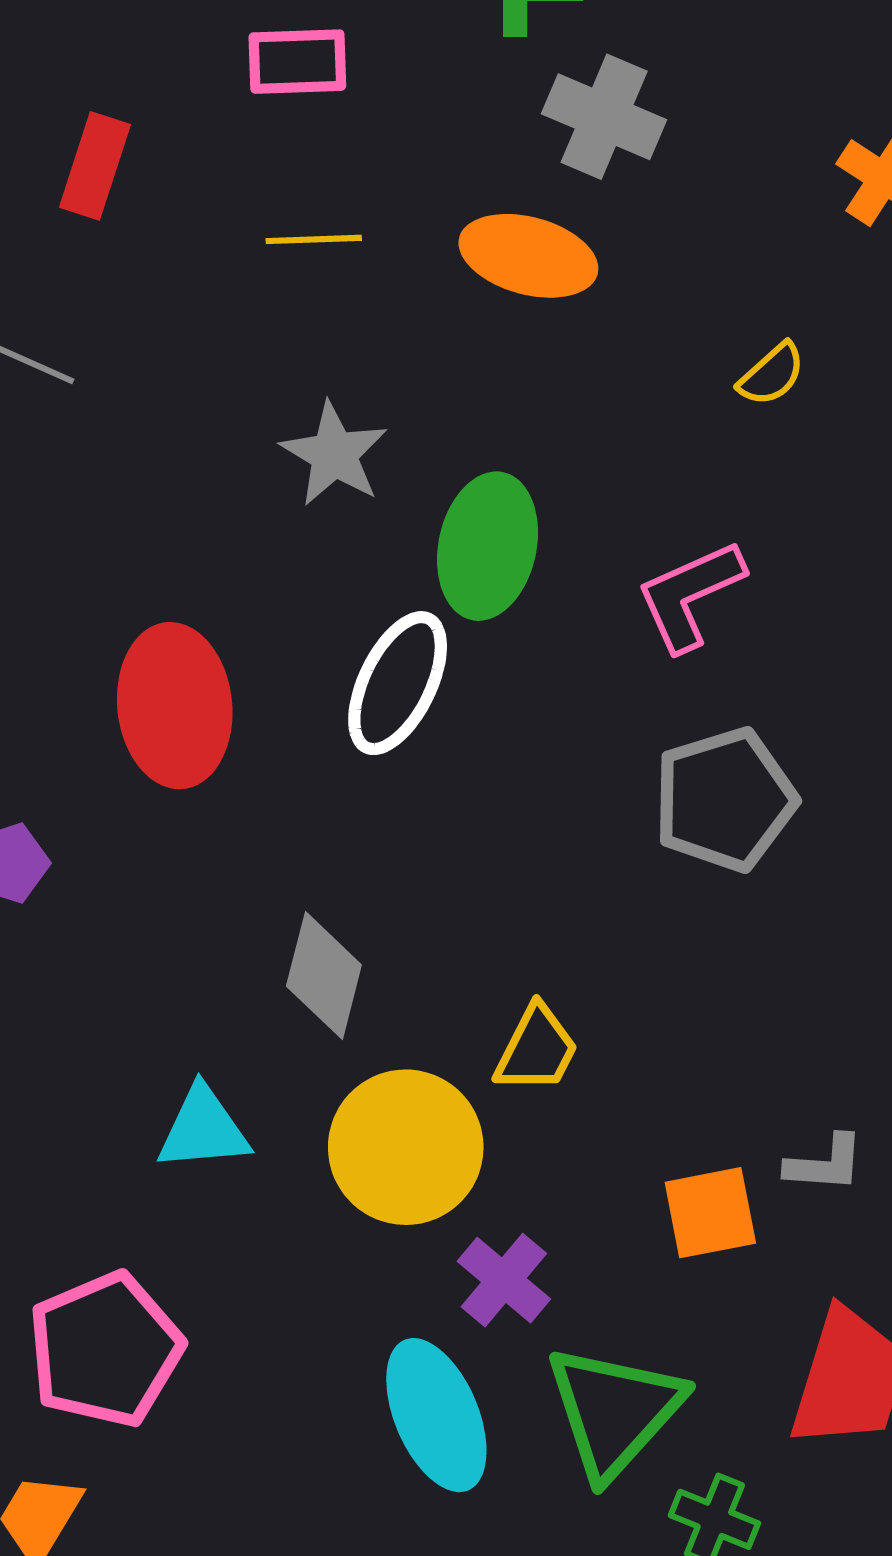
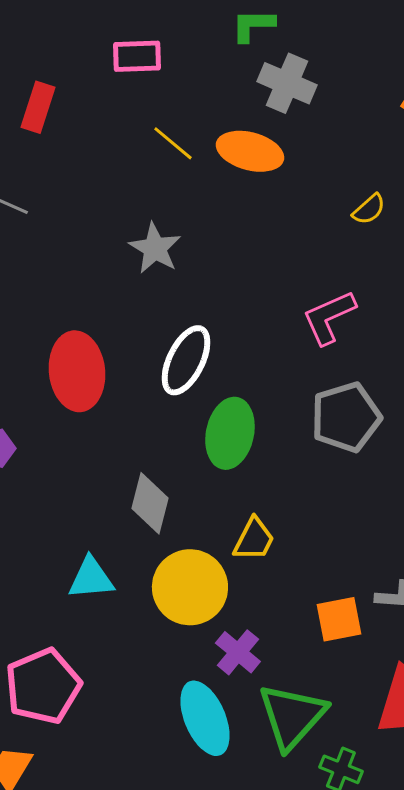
yellow line: (314, 239) -> (173, 143), moved, turned 42
green ellipse: (488, 546) -> (230, 433), moved

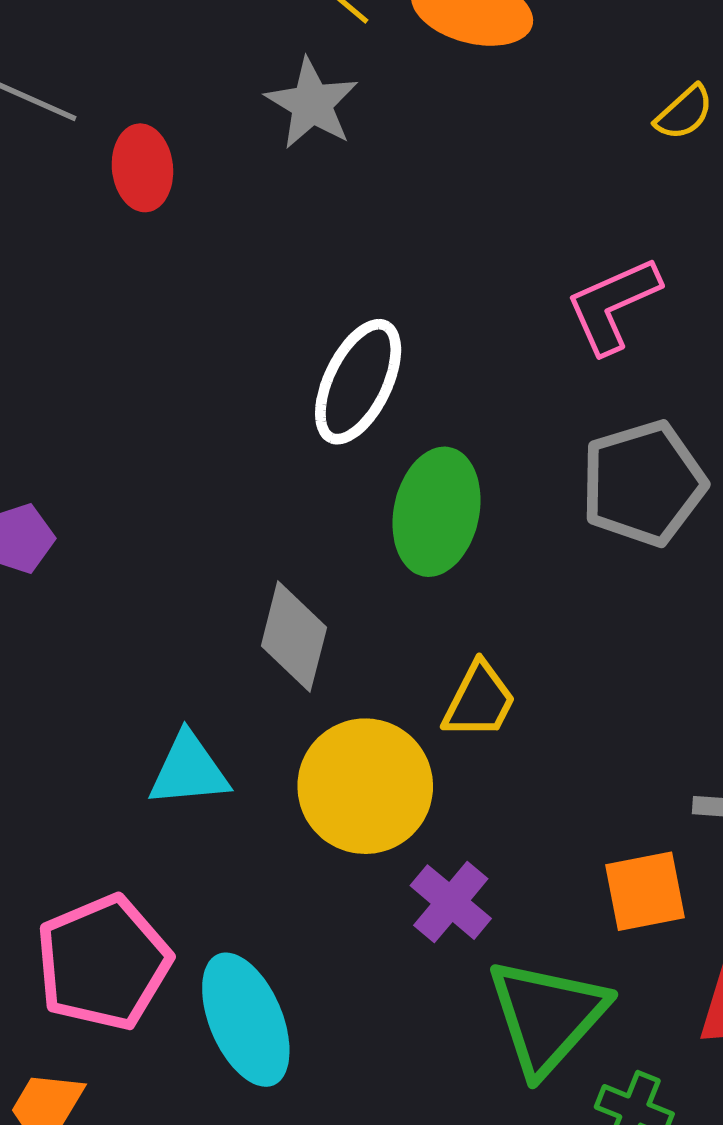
gray star: (155, 248) -> (312, 104), moved
red ellipse: (77, 371) -> (142, 168), moved, size x0.6
orange square: (339, 619) -> (645, 891), moved
cyan ellipse: (205, 718) -> (246, 1020), moved

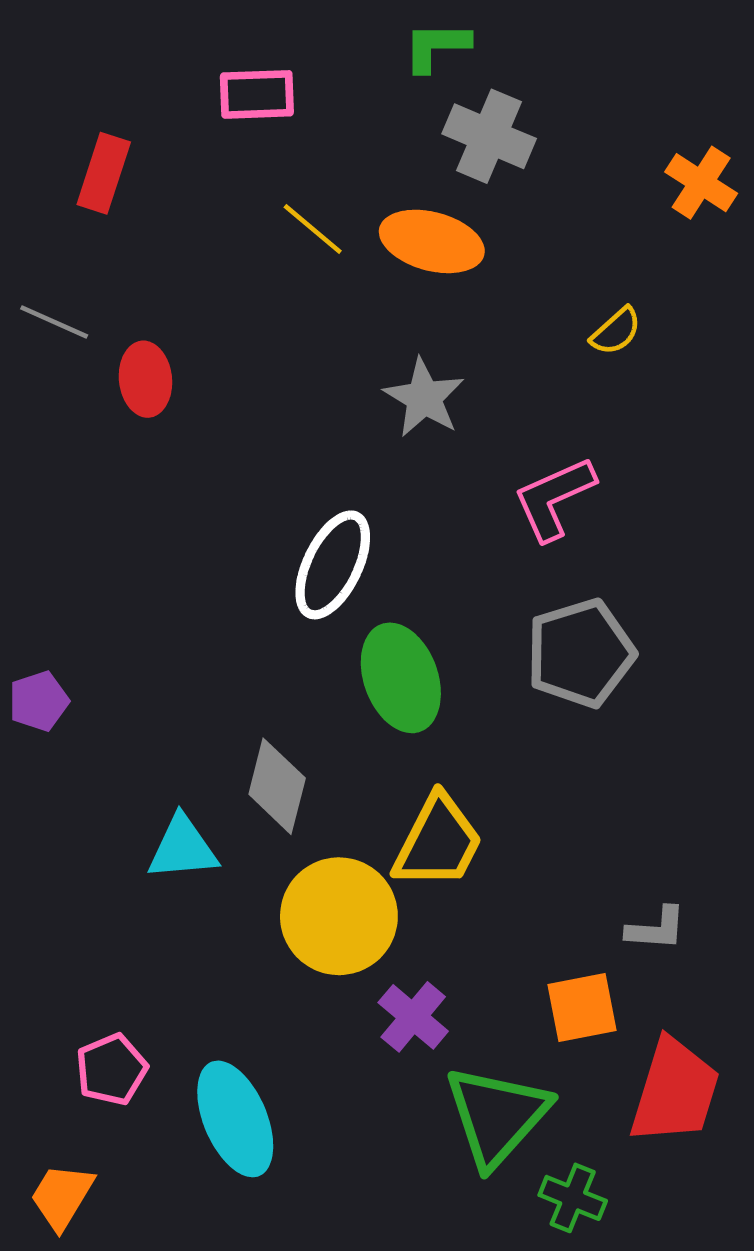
gray star: (312, 104) -> (424, 398), moved
green ellipse: (437, 512) -> (401, 678), turned -32
yellow trapezoid: (479, 701) -> (438, 842), size x1.4
cyan triangle: (189, 770) -> (183, 848), moved
pink pentagon: (103, 963) -> (111, 1069), size x0.6

